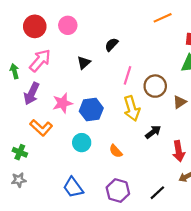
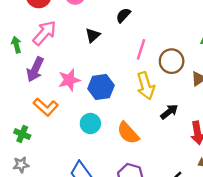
orange semicircle: (116, 151) -> (128, 133), size x1.5

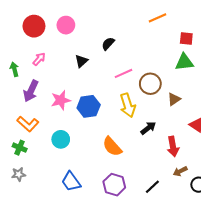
pink arrow: (45, 33) -> (39, 59), size x0.6
pink line: (141, 49) -> (124, 73), turned 48
orange L-shape: (46, 107) -> (28, 124), moved
cyan circle: (90, 123) -> (61, 139), moved

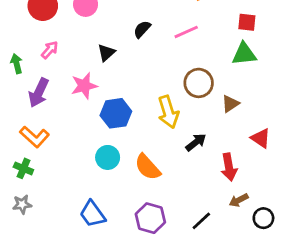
pink line: (124, 73) -> (186, 32), moved
pink star: (61, 100) -> (84, 86), moved
cyan circle: (61, 139) -> (108, 157), moved

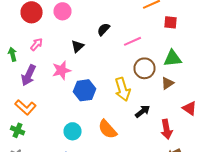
red square: (247, 22) -> (170, 22), moved
pink line: (186, 32) -> (132, 41), moved
green triangle: (244, 54) -> (172, 58), moved
cyan circle: (108, 157) -> (72, 131), moved

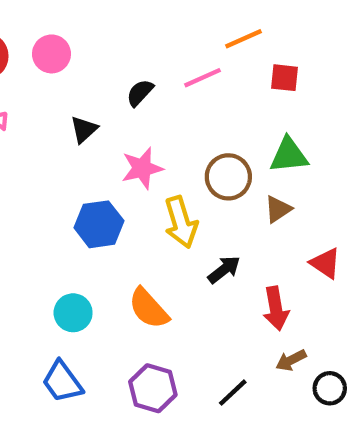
pink line: (132, 41) -> (202, 78), moved
pink star: (62, 70) -> (142, 168), moved

